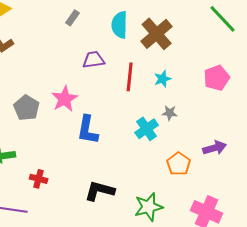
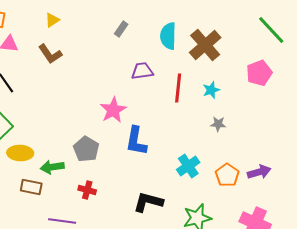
pink pentagon: (217, 78) -> (259, 73), moved
gray pentagon: (27, 108) -> (86, 149), moved
cyan cross: (147, 129) -> (188, 166), moved
purple arrow: (215, 148) -> (259, 172), moved

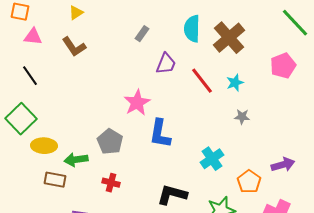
gray rectangle: (121, 29) -> (142, 34), moved
purple trapezoid: (142, 71) -> (166, 64), turned 120
red line: (178, 88) -> (202, 81), turned -44
orange pentagon: (227, 175) -> (249, 182), moved

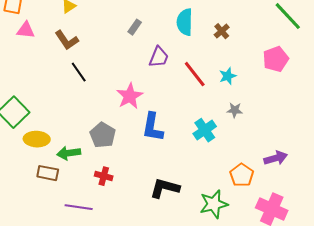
brown cross: (229, 38) -> (222, 31), size x0.5
black line: (30, 76) -> (79, 72), moved
cyan cross: (212, 159) -> (205, 130), moved

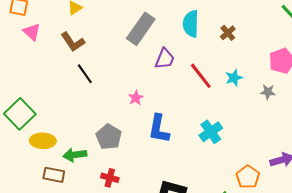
gray rectangle: (135, 27) -> (141, 29), size x2.0
pink triangle: (26, 30) -> (32, 32), turned 36
pink star: (130, 96) -> (136, 98), size x0.6
gray star: (235, 110) -> (268, 92), moved

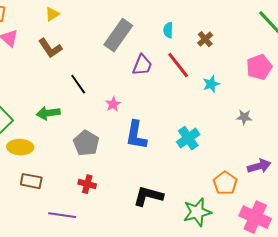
cyan semicircle: (191, 24) -> (168, 30), size x0.6
black line: (85, 74) -> (78, 84), moved
red line: (201, 76) -> (178, 65), moved
gray star: (268, 92) -> (244, 117), moved
green arrow: (75, 155) -> (48, 113), moved

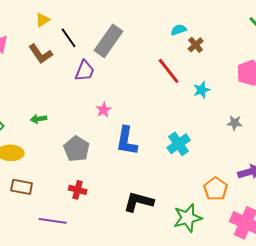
cyan semicircle: (168, 30) -> (179, 30), moved, turned 70
purple trapezoid: (142, 65) -> (85, 71), moved
black line: (78, 84) -> (69, 38), moved
green arrow: (48, 113) -> (39, 119), size x0.7

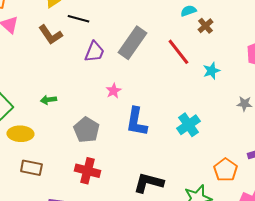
black line: (69, 38) -> (78, 19), turned -40
gray rectangle: (109, 41) -> (132, 43), moved
red cross: (78, 190) -> (87, 171), size x1.4

